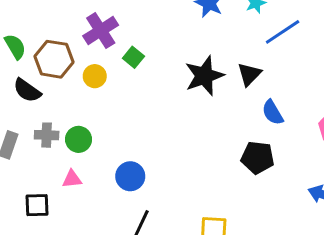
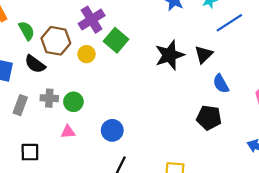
green square: (133, 57) -> (116, 40), size x1.5
black square: (37, 205) -> (30, 152), moved

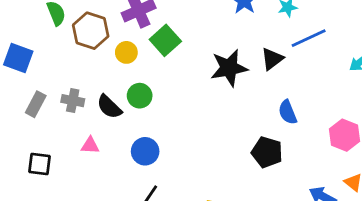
black triangle: (204, 54) -> (272, 59), moved
black semicircle: (35, 64) -> (109, 107), moved
green circle: (73, 102) -> (140, 96), moved

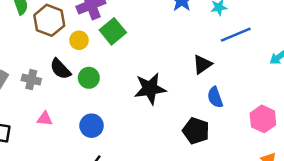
black triangle: (272, 59) -> (202, 64), moved
black star: (229, 68) -> (150, 89), moved
black semicircle: (109, 107) -> (60, 69), moved

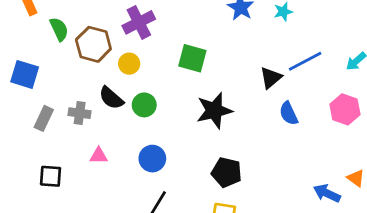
green square: (113, 31) -> (192, 58), moved, turned -30
blue line: (236, 35) -> (305, 61), moved
pink hexagon: (263, 119) -> (345, 109), moved
black pentagon: (196, 131) -> (227, 172), moved

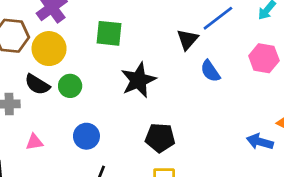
yellow circle: (129, 64) -> (49, 49), size x1.6

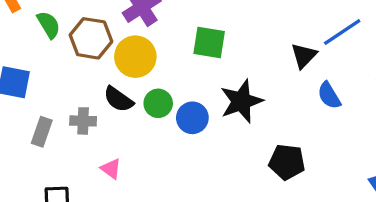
blue circle: (86, 136) -> (192, 118), moved
black pentagon: (160, 138) -> (287, 162), moved
pink triangle: (34, 142) -> (111, 169), turned 42

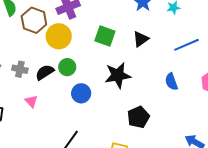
black triangle: (304, 56) -> (141, 39), moved
black semicircle: (118, 99) -> (45, 72), moved, turned 102
blue circle: (192, 118) -> (81, 93), moved
black pentagon: (287, 162) -> (138, 117), turned 30

